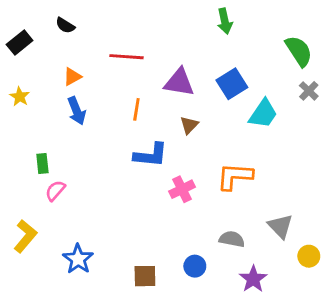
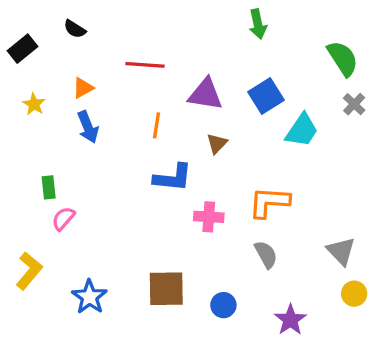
yellow star: (20, 97) -> (34, 104), moved
pink cross: (182, 189) -> (209, 217), turned 30
gray triangle: (280, 226) -> (341, 251), moved
gray semicircle: (232, 239) -> (266, 254), moved, turned 50
brown square: (145, 276) -> (166, 289), moved, size x1.4

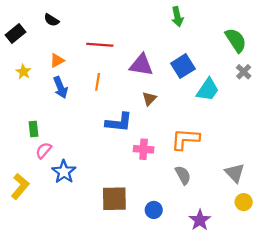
orange line: (156, 125) -> (98, 82), moved
blue star: (89, 297) -> (64, 172), moved

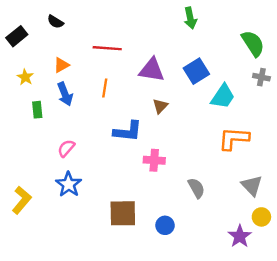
gray cross: (244, 72) -> (261, 77), turned -32
green rectangle: (33, 129) -> (37, 110), moved
orange L-shape: (185, 139) -> (234, 139), moved
pink semicircle: (44, 150) -> (66, 148), moved
purple star: (200, 220) -> (240, 236), moved

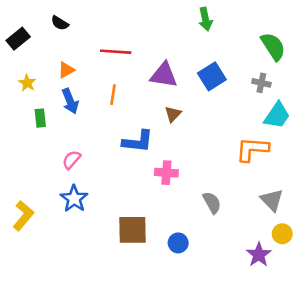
gray cross: (261, 77) -> (261, 83), moved
cyan trapezoid: (223, 96) -> (277, 115), moved

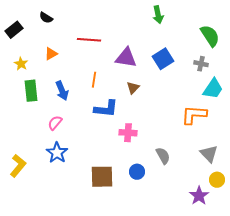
orange line: (113, 95) -> (94, 80), moved
blue arrow: (70, 101) -> (62, 91), moved
green rectangle: (40, 118) -> (31, 91), size x1.5
blue circle: (178, 243) -> (137, 172), moved

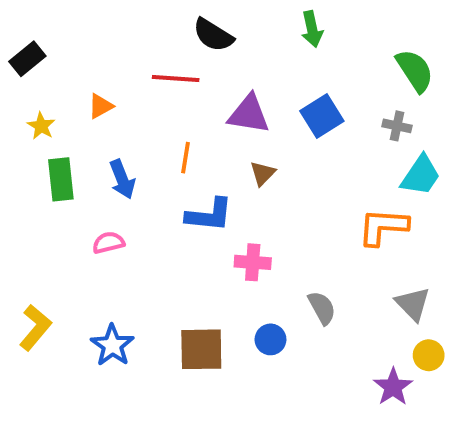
black semicircle: (46, 18) -> (213, 35), moved, size x1.5
pink semicircle: (55, 123) -> (108, 243), turned 35
blue star: (57, 153) -> (112, 345), moved

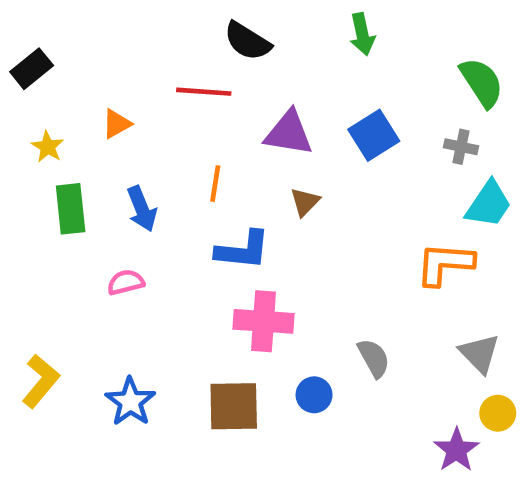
pink cross: (253, 262) -> (264, 321), moved, size x1.4

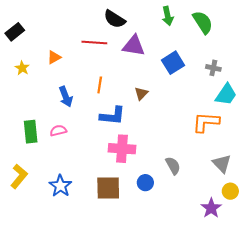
green semicircle: (482, 82) -> (203, 22), moved
purple triangle: (289, 133) -> (134, 46), moved
green rectangle: (71, 209) -> (31, 132), moved

